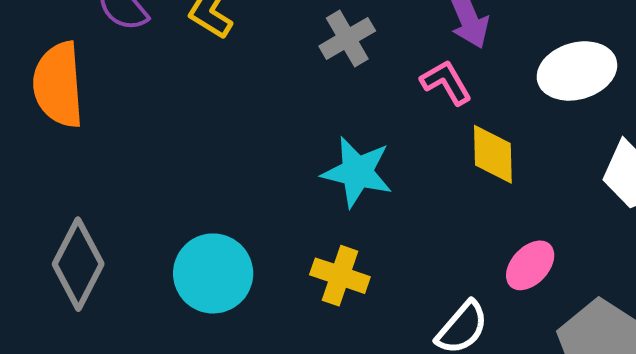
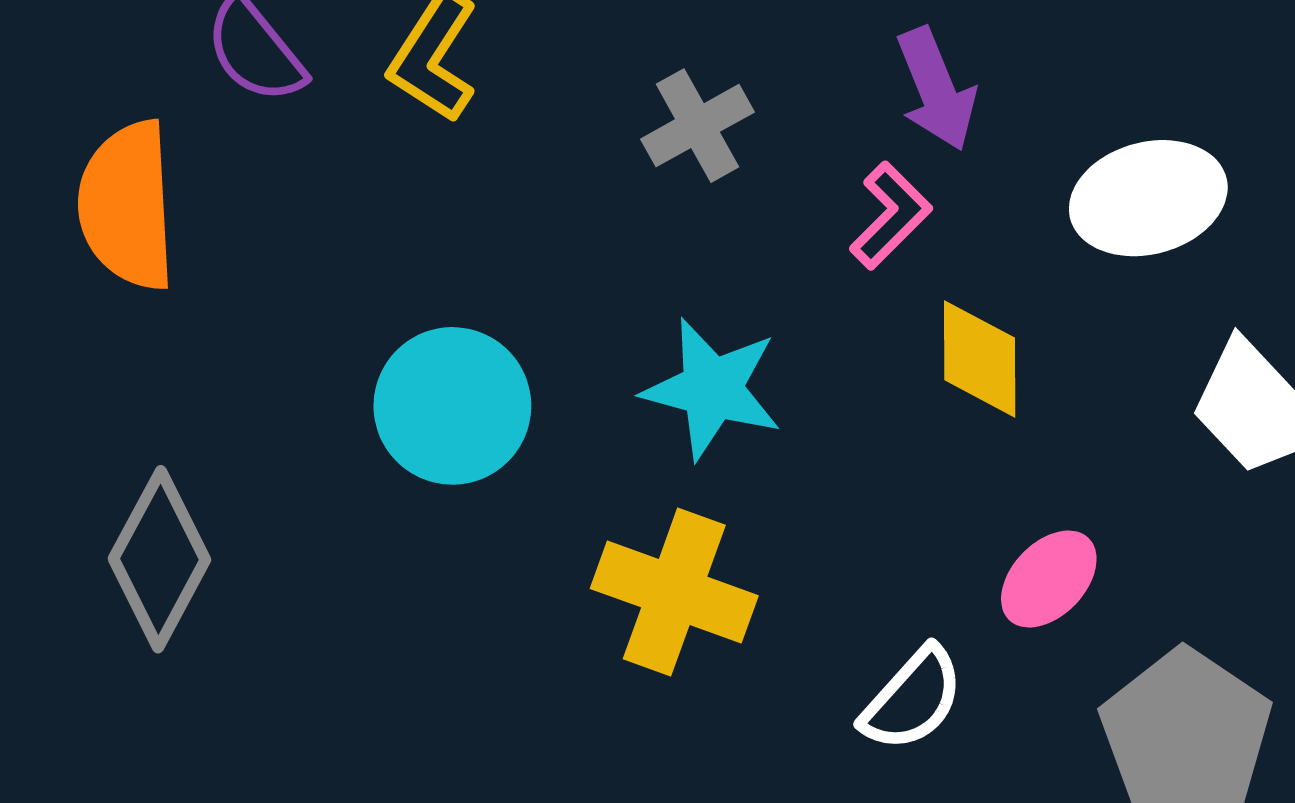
pink L-shape: (446, 82) -> (891, 216), turned 74
cyan circle: (213, 273) -> (452, 406), moved
yellow cross: (340, 276) -> (674, 592), size x1.4

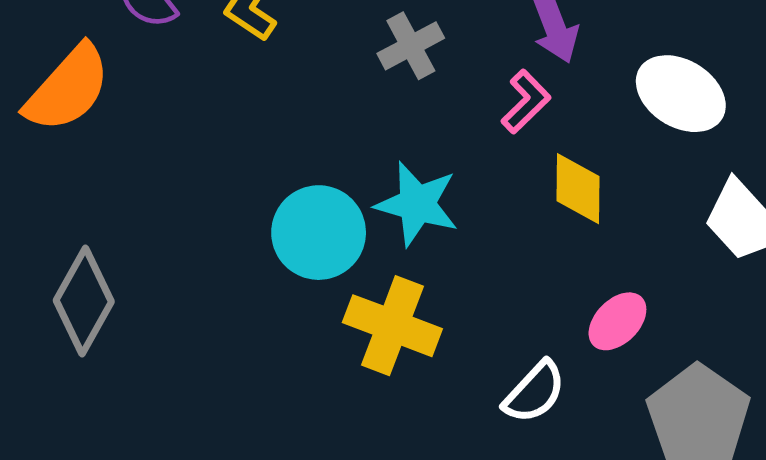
white ellipse: (1148, 198) -> (681, 94), turned 46
orange semicircle: (127, 206) -> (68, 88), turned -136
cyan circle: (452, 406) -> (319, 233), moved

